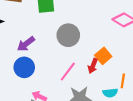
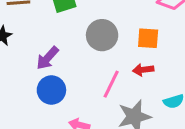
orange square: (103, 56) -> (148, 38), moved, turned -35
red arrow: (93, 66) -> (143, 70), turned 72

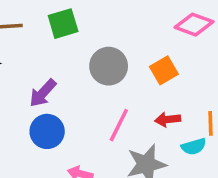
orange square: (148, 38) -> (164, 70), turned -35
red arrow: (143, 70) -> (168, 119), moved

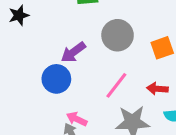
purple arrow: (43, 93) -> (73, 52), moved

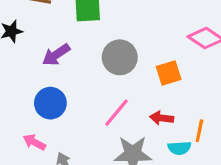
purple arrow: (73, 52) -> (56, 55), moved
pink arrow: (77, 119) -> (34, 142), moved

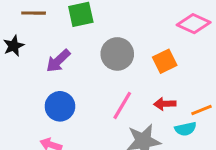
orange line: (199, 131) -> (201, 110), turned 65

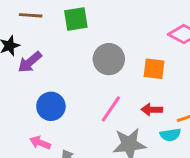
purple arrow: (58, 61) -> (30, 62), moved
orange square: (165, 61) -> (154, 69), turned 30

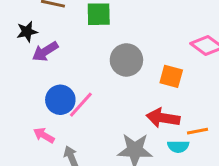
pink line: (111, 109) -> (81, 105), moved
red arrow: (152, 110) -> (163, 118), size x1.5

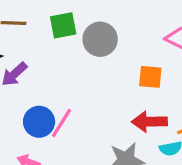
gray circle: (126, 60) -> (100, 39), moved

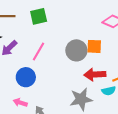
gray circle: (100, 39) -> (76, 50), moved
pink line: (61, 123) -> (38, 51), moved

